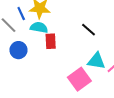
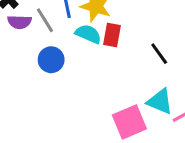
red rectangle: (51, 41) -> (112, 35), moved

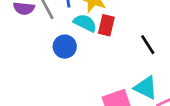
blue circle: (51, 60) -> (65, 47), moved

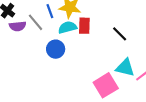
cyan semicircle: (85, 23) -> (67, 27), turned -30

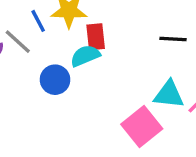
cyan semicircle: (67, 27) -> (85, 56), moved
black line: (120, 34) -> (173, 39), moved, turned -35

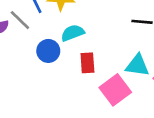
red rectangle: (96, 37) -> (87, 63), moved

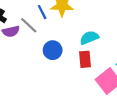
cyan semicircle: (73, 33) -> (89, 38), moved

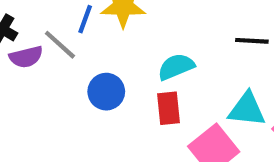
blue line: (42, 12) -> (85, 19), turned 48

